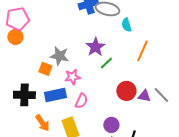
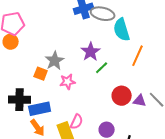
cyan semicircle: (126, 25) -> (122, 30), size x1.6
gray star: (59, 56) -> (55, 61), turned 30
blue rectangle: (55, 95) -> (40, 109), moved
pink semicircle: (81, 101) -> (77, 122), moved

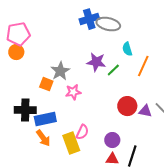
cyan semicircle: (122, 30) -> (127, 49), moved, size x0.6
purple star: (91, 52) -> (96, 62), turned -30
green line: (102, 68) -> (113, 70), moved

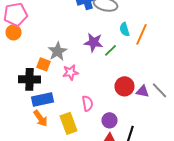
orange line: (143, 66) -> (142, 34), moved
black cross: (25, 110) -> (30, 79), moved
pink semicircle: (82, 132) -> (88, 103), moved, turned -35

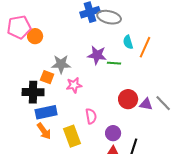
orange circle: (14, 32) -> (35, 36), moved
green line: (110, 50) -> (114, 63), turned 48
gray star: (58, 51) -> (61, 64), turned 30

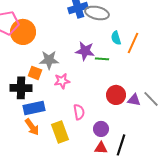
orange circle: (35, 36) -> (23, 32), size x1.6

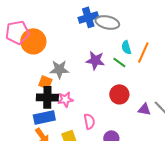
green line: (102, 59) -> (119, 62), moved, turned 32
pink star: (62, 81) -> (65, 99), moved
black cross: (21, 88) -> (47, 97), moved
red circle: (116, 95) -> (119, 94), moved

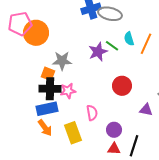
purple star: (95, 60) -> (98, 52), turned -30
green line: (119, 62) -> (112, 46), moved
purple triangle: (144, 109) -> (146, 110), moved

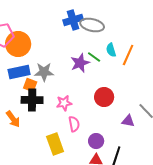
pink star: (68, 91) -> (64, 103), moved
blue rectangle: (47, 109) -> (19, 72), moved
orange arrow: (45, 128) -> (13, 119), moved

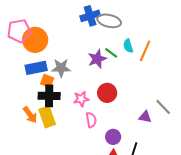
red circle: (104, 97) -> (107, 93), moved
yellow rectangle: (55, 144) -> (47, 117), moved

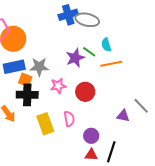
orange line: (145, 51) -> (111, 64), moved, turned 55
pink star: (81, 99) -> (58, 86), moved
yellow rectangle: (47, 117) -> (45, 124), moved

